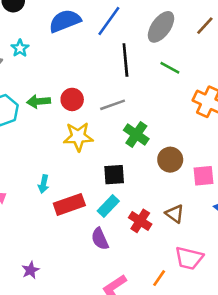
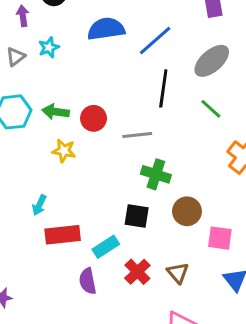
green cross: (136, 134) -> (156, 174), turned -30
yellow star: (78, 137) -> (64, 151), moved, size x0.7
black square: (114, 175) -> (137, 216), moved

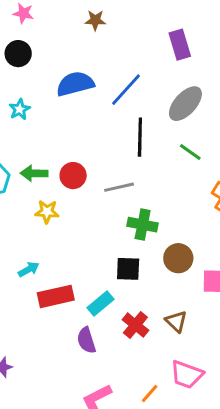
cyan arrow: (39, 205) -> (29, 269), turned -138

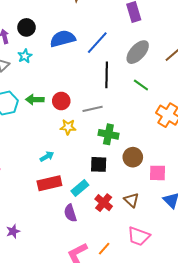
black circle: (18, 54) -> (26, 27), moved
yellow star: (47, 212) -> (68, 127), moved
cyan arrow: (29, 269) -> (47, 156), moved
orange line: (150, 394) -> (104, 249), moved

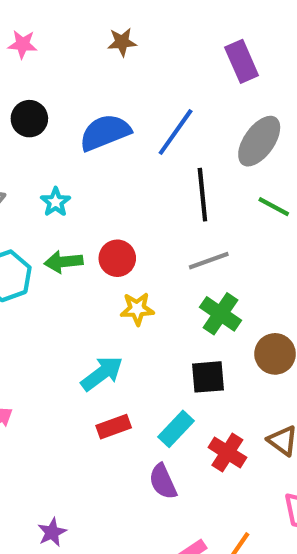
cyan star: (25, 56) -> (56, 202), moved
gray line: (93, 109) -> (209, 261), moved
green cross: (108, 134) -> (221, 314), turned 30
cyan arrow: (47, 156) -> (102, 373), size x1.5
red rectangle: (49, 183) -> (114, 427), size x0.7

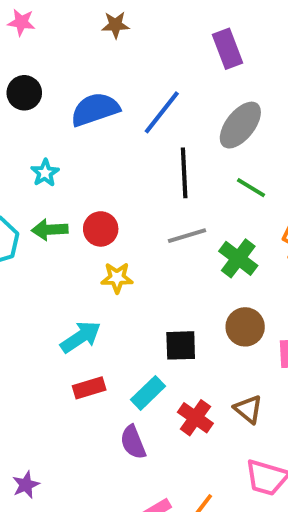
green cross: (221, 314) -> (238, 258), moved

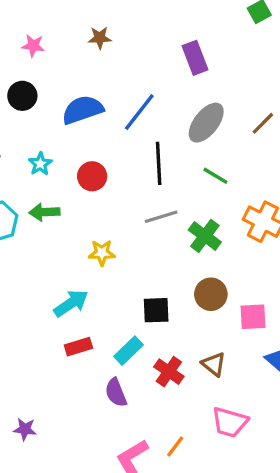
pink star: (21, 22) -> (33, 46), moved
red circle: (101, 229) -> (92, 176), moved
purple star: (26, 485) -> (25, 429), turned 30

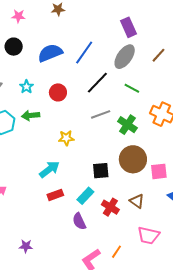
purple rectangle: (195, 58) -> (128, 27), moved
black line: (159, 163) -> (97, 83), turned 50
brown circle: (211, 294) -> (133, 159), size x1.4

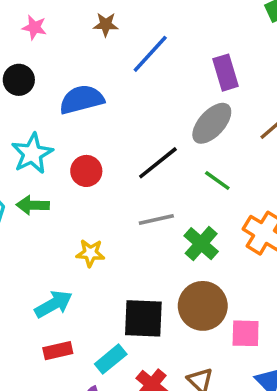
blue line: (84, 53) -> (150, 54), moved
cyan star: (26, 87) -> (32, 154), size x1.6
black square: (101, 171) -> (143, 318), size x1.4

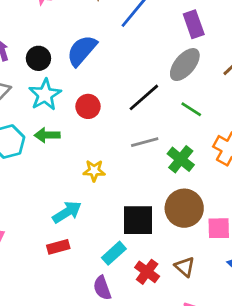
black circle: (19, 80) -> (38, 58), moved
blue semicircle: (82, 100) -> (82, 51), turned -32
red rectangle: (58, 351) -> (58, 247), moved

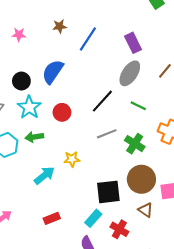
cyan arrow: (67, 212) -> (44, 175), moved
brown triangle: (185, 267) -> (146, 210), moved

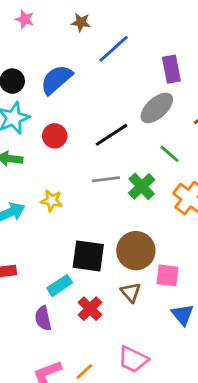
green line: (138, 106) -> (169, 154), moved
green cross: (135, 144) -> (142, 186), moved

